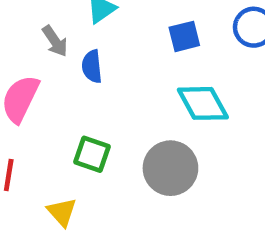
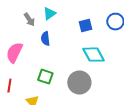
gray arrow: (55, 41) -> (29, 20), moved

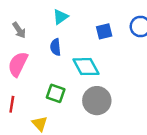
gray arrow: (29, 20) -> (19, 30), moved
cyan diamond: (93, 55) -> (86, 67), moved

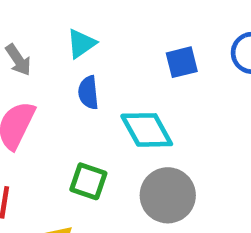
cyan triangle: (60, 17) -> (81, 44), moved

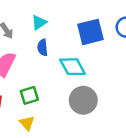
blue square: (182, 62) -> (90, 32), size x1.6
green square: (88, 181) -> (29, 95), moved, turned -36

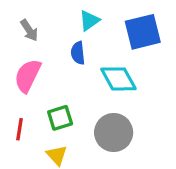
cyan triangle: (39, 22) -> (89, 20), moved
gray circle: (83, 100) -> (114, 132), moved

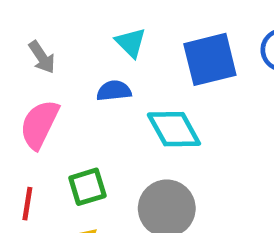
cyan triangle: (89, 20) -> (131, 43), turned -40
blue semicircle: (78, 53) -> (114, 91), turned 90

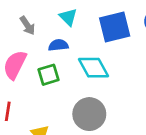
gray arrow: (42, 57) -> (27, 26), moved
green square: (87, 187) -> (49, 75), moved

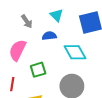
green square: (49, 75) -> (38, 70), moved

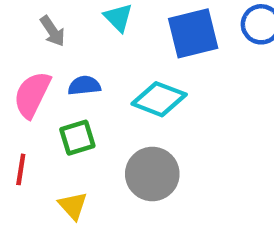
blue semicircle: (49, 36) -> (84, 86), moved
cyan diamond: (75, 52) -> (159, 99), turned -40

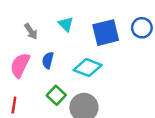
blue semicircle: (84, 86) -> (48, 60), turned -70
green square: (77, 138) -> (56, 95), moved, turned -30

